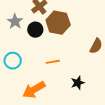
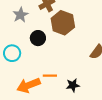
black circle: (35, 30) -> (38, 38), moved
orange line: (53, 62) -> (50, 76), moved

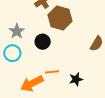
gray star: (20, 15) -> (17, 31), moved
black circle: (38, 38) -> (43, 42), moved

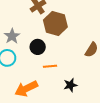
orange line: (52, 72) -> (50, 66), moved

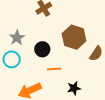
brown hexagon: (55, 24) -> (74, 37), moved

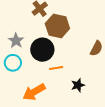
brown hexagon: (74, 37) -> (57, 26), moved
black circle: (42, 49) -> (42, 50), size x1.5

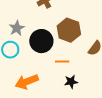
brown hexagon: (57, 26) -> (69, 30), moved
orange line: (56, 68) -> (62, 62), moved

